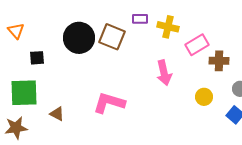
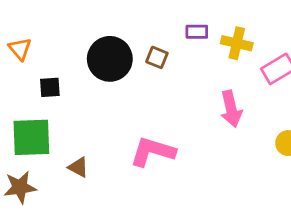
brown square: (112, 37) -> (157, 57), size x0.6

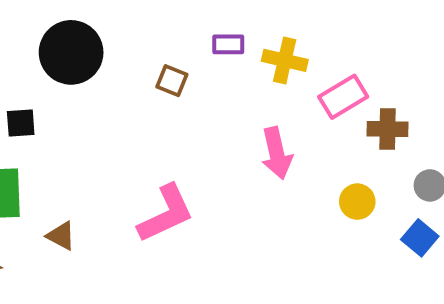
black circle: (110, 59) -> (71, 52), moved
pink L-shape: (153, 152) -> (166, 214), turned 138

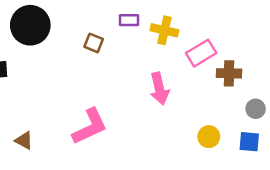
yellow circle: (357, 202) -> (209, 137), moved
blue square: (420, 238) -> (249, 142), turned -35

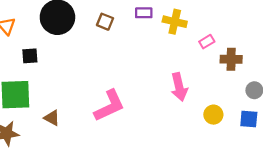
brown square: (94, 43) -> (105, 22), moved
pink rectangle: (201, 53) -> (207, 42), size x0.6
pink arrow: (159, 89) -> (179, 87), moved

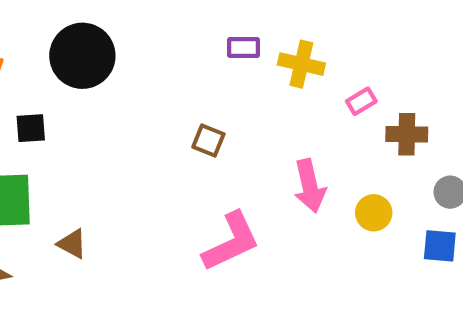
brown square: (105, 22) -> (208, 140), moved
pink L-shape: (109, 106) -> (231, 242), moved
yellow circle: (213, 115) -> (374, 213), moved

